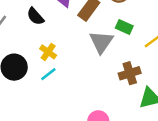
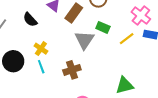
brown cross: (130, 73) -> (72, 70), moved
cyan line: (48, 74) -> (41, 67), turned -72

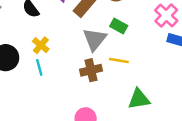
yellow line: (127, 39) -> (119, 60), moved, turned 42
brown cross: (72, 70) -> (91, 70), moved

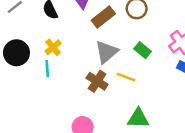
green rectangle: (119, 26) -> (143, 50), moved
brown cross: (91, 70) -> (97, 81), turned 35

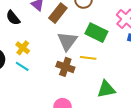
green rectangle: (143, 50) -> (96, 33), size x1.5
cyan line: (47, 69) -> (22, 66), turned -40

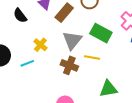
yellow cross: (23, 48) -> (40, 45), moved
cyan line: (22, 66) -> (27, 63), turned -56

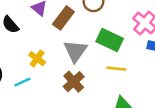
yellow line: (92, 57) -> (116, 69), moved
brown cross: (69, 65) -> (74, 82), turned 30

